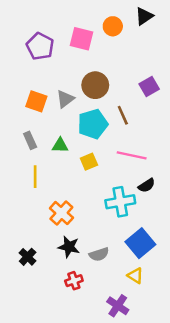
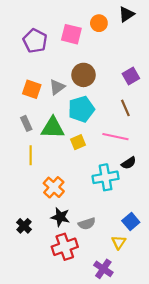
brown line: (123, 115) -> (125, 108), moved
green triangle: (60, 145) -> (53, 128), size x1.6
blue square: (140, 243) -> (131, 221), moved, size x0.7
yellow triangle: (135, 276) -> (119, 242), turned 32
red cross: (74, 281) -> (65, 247), size x1.6

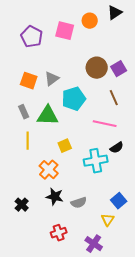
brown circle: (84, 75) -> (97, 68), moved
yellow square: (78, 142) -> (65, 146), moved
red cross: (65, 247) -> (59, 233), moved, size x0.7

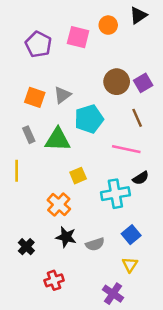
yellow line: (28, 141) -> (17, 171), moved
blue square: (119, 201) -> (131, 235), moved
red cross: (59, 233) -> (54, 280), moved

